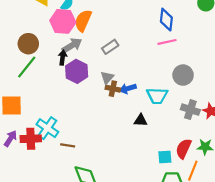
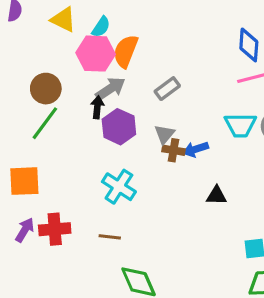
cyan trapezoid: (157, 96) -> (240, 125), moved
cyan cross: (47, 128) -> (119, 187), moved

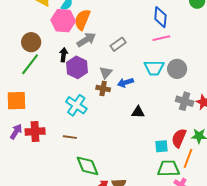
gray arrow: (110, 89) -> (86, 40), moved
gray rectangle: (167, 89) -> (118, 44), moved
brown cross: (173, 150) -> (103, 89), moved

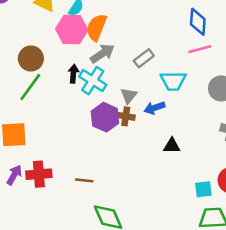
purple hexagon: (77, 67) -> (105, 117), moved
cyan trapezoid: (154, 68) -> (173, 81), moved
cyan cross: (76, 105) -> (93, 81), moved

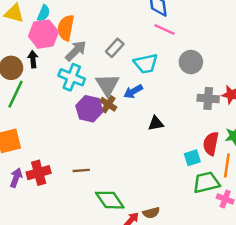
pink line: (200, 49) -> (165, 30), turned 50
black arrow: (73, 74) -> (33, 59), moved
gray triangle: (129, 96) -> (107, 85), size x1.5
brown cross: (126, 116) -> (108, 104), turned 35

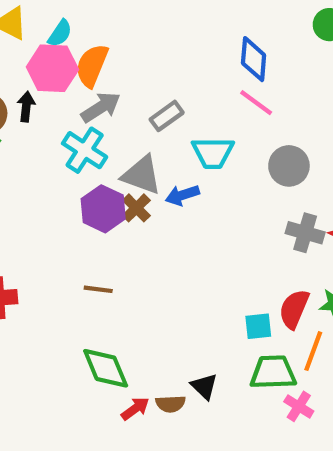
gray triangle: (107, 85) -> (142, 175), turned -50
black triangle: (156, 123) -> (204, 386), moved, turned 42
brown line: (81, 170) -> (98, 289), moved

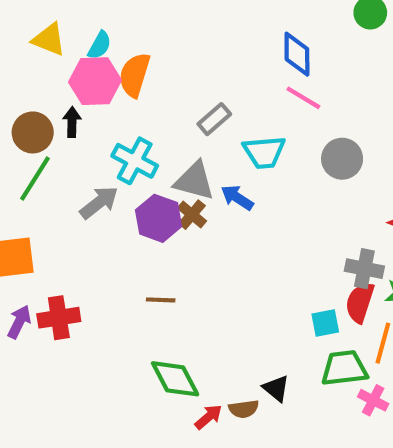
gray arrow: (101, 107) -> (99, 202), moved
blue arrow: (182, 195) -> (237, 198), turned 56
gray cross: (305, 233) -> (364, 269), moved

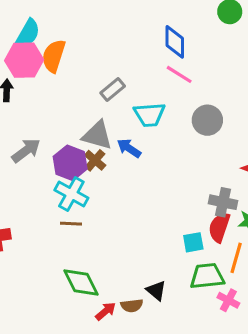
cyan semicircle: (99, 45) -> (28, 33), size x1.4
cyan cross: (135, 161) -> (71, 194), moved

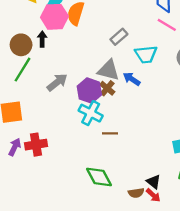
brown line: (71, 224) -> (110, 133), moved
red arrow: (106, 311) -> (153, 195), moved, turned 84

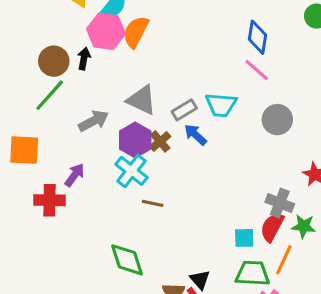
gray rectangle: (119, 37) -> (184, 110), moved
gray triangle: (108, 70) -> (142, 100), moved
purple arrow: (15, 147) -> (75, 175), moved

